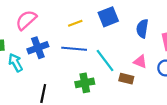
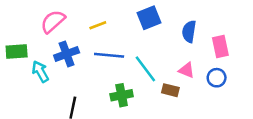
yellow line: (75, 23) -> (98, 25), moved

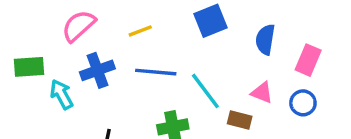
pink rectangle: (220, 46) -> (308, 60), turned 35

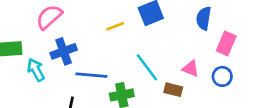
yellow line: (140, 31) -> (115, 26), moved
blue semicircle: (265, 40) -> (204, 18), moved
blue line: (156, 72) -> (91, 75), moved

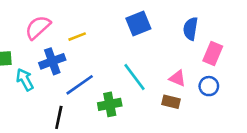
yellow line: (115, 26) -> (77, 37), moved
blue line: (91, 75) -> (80, 85), turned -40
brown rectangle: (173, 90) -> (171, 102), moved

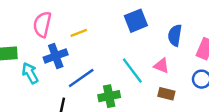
pink semicircle: (38, 27) -> (42, 24), turned -35
blue semicircle: (191, 29) -> (175, 35), moved
pink triangle: (178, 78) -> (161, 66), moved

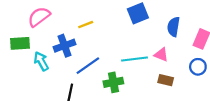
pink semicircle: (42, 24) -> (39, 17), moved, turned 40
cyan line: (132, 71) -> (135, 59), turned -60

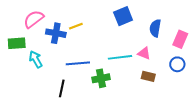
blue cross: (64, 46) -> (56, 33), moved, turned 30
blue line: (88, 66) -> (78, 63), turned 30

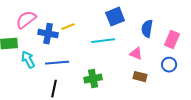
cyan line: (120, 57) -> (103, 41), moved
blue line: (78, 63) -> (57, 63), moved

